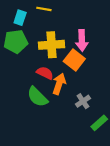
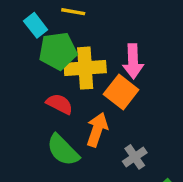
cyan rectangle: (20, 18) -> (36, 25), turned -56
green pentagon: (16, 42) -> (58, 51), moved
red semicircle: (45, 73) -> (60, 104), moved

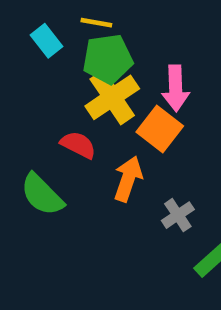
green pentagon: (58, 51) -> (108, 59), moved
yellow cross: (85, 68) -> (112, 97), turned -30
green semicircle: (63, 150) -> (42, 195), moved

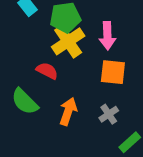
orange square: (160, 129) -> (113, 72), moved, turned -32
orange arrow: (128, 179) -> (68, 111), moved

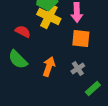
yellow cross: (68, 41) -> (49, 16), turned -30
red semicircle: (47, 71) -> (23, 31), moved

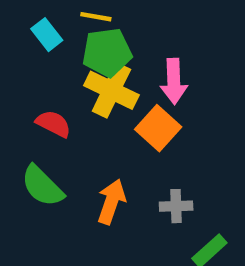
orange square: (81, 38) -> (158, 128), moved, turned 36
gray cross: (78, 68) -> (176, 206), turned 32

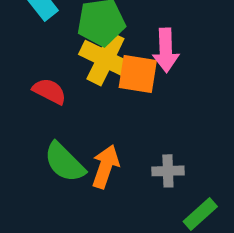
orange square: (158, 128) -> (138, 74), moved, turned -33
green semicircle: (42, 186) -> (65, 162), moved

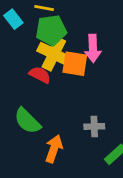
red semicircle: (49, 91) -> (40, 75), moved
orange arrow: (105, 167) -> (54, 149), moved

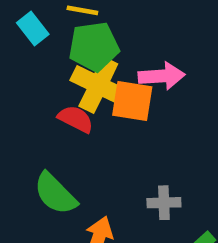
pink arrow: (93, 48) -> (162, 76), turned -92

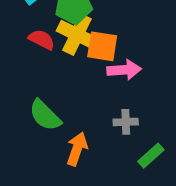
pink arrow: (162, 76) -> (124, 70), moved
red semicircle: (76, 119) -> (42, 40), moved

